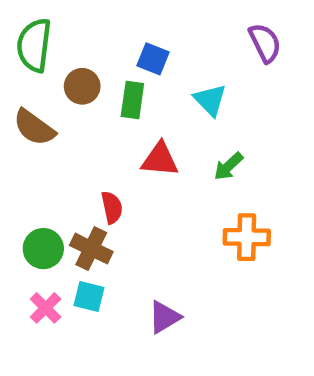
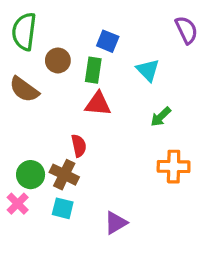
red triangle: (160, 159) -> (98, 104), moved
pink cross: (46, 308) -> (18, 204), moved

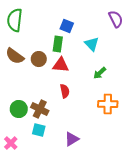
brown circle: (58, 60) -> (39, 59), moved
red semicircle: (79, 146) -> (65, 91), moved
pink cross: (18, 204) -> (11, 143), moved

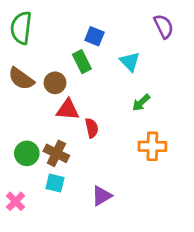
green rectangle: (58, 44) -> (82, 62), turned -35
red triangle: (61, 65) -> (68, 110), moved

